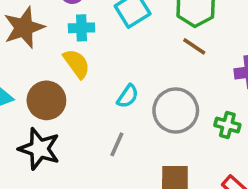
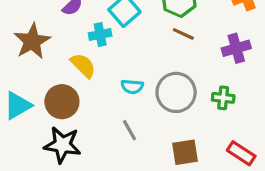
cyan cross: (82, 28) -> (100, 35), moved
cyan semicircle: (128, 96) -> (132, 87), turned 70
gray line: (117, 144) -> (129, 130), turned -45

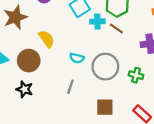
cyan cross: (100, 35) -> (97, 21), moved
gray line: (129, 130) -> (70, 87), turned 40
black star: (62, 145) -> (24, 89), size x0.7

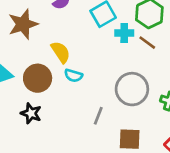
cyan semicircle: (77, 58) -> (73, 76), moved
gray line: (70, 87) -> (98, 116), moved

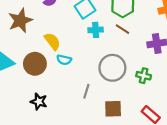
cyan cross: (124, 33) -> (96, 30), moved
black star: (31, 113) -> (39, 102), moved

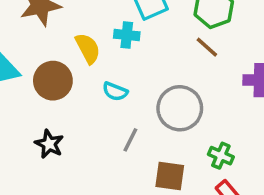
cyan cross: (96, 30) -> (127, 35), moved
cyan semicircle: (64, 60) -> (115, 91), moved
green cross: (144, 76) -> (221, 156), moved

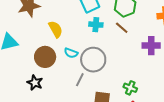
cyan cross: (127, 35) -> (96, 25), moved
brown circle: (53, 81) -> (45, 57), moved
gray circle: (180, 108) -> (93, 60), moved

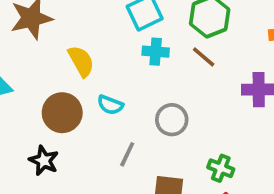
gray circle: (93, 60) -> (172, 120), moved, size x0.7

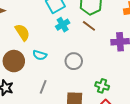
cyan cross: (156, 52) -> (63, 25), turned -32
gray line: (127, 154) -> (43, 87), moved

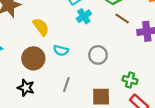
brown line: (89, 26) -> (122, 19), moved

